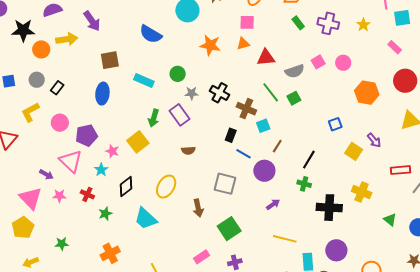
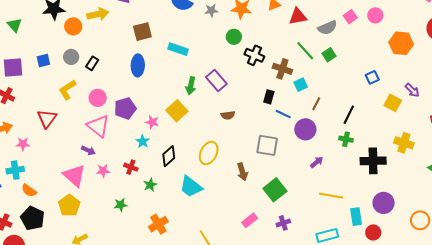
green circle: (178, 74) -> (234, 37), moved
gray star: (192, 93) -> (211, 10), moved
pink triangle: (71, 161) -> (98, 126), moved
green star: (62, 244) -> (121, 205), moved

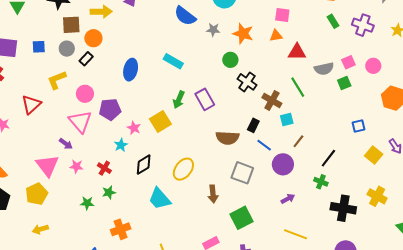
orange circle: (73, 26) -> (93, 38), moved
brown square: (142, 32) -> (71, 25), moved
green square: (329, 55) -> (344, 83), moved
brown semicircle: (228, 115) -> (227, 138), moved, size x1.6
green star: (150, 185) -> (109, 192), moved

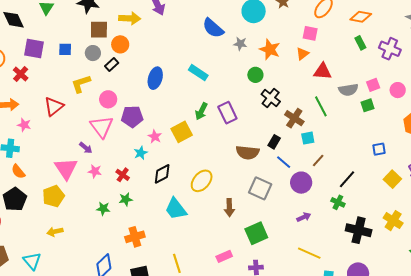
orange triangle: (276, 36) -> (303, 54), turned -32

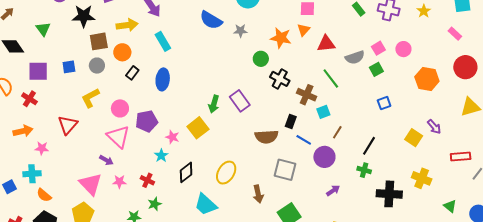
orange star: (270, 49) -> (281, 38), moved
black rectangle: (112, 64) -> (132, 73), moved
cyan rectangle: (198, 73) -> (163, 41), moved, turned 36
blue square: (379, 149) -> (384, 103), moved

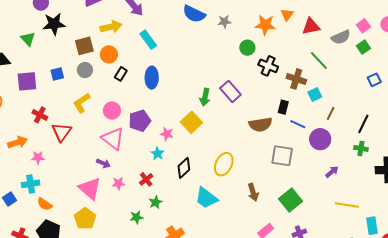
black star: (84, 16) -> (54, 24), moved
red cross: (29, 99) -> (40, 115), moved
red cross: (147, 180) -> (146, 179), turned 32
brown arrow: (258, 194) -> (253, 192), moved

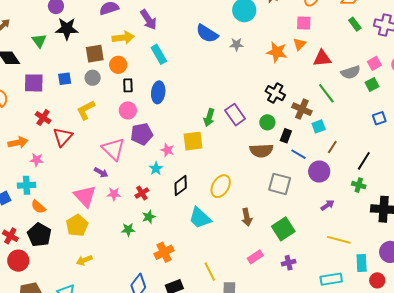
green circle: (247, 48) -> (267, 122), moved
black rectangle: (121, 74) -> (128, 85), turned -40
pink circle: (112, 111) -> (128, 110), moved
yellow square: (191, 122) -> (193, 141), turned 30

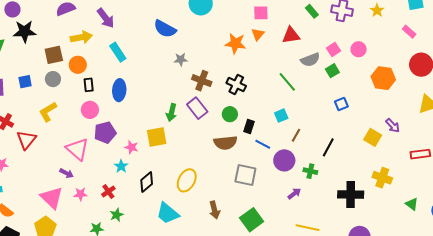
gray star: (236, 44) -> (181, 59), moved
red triangle: (322, 58) -> (291, 35), moved
brown cross: (302, 109) -> (202, 81), moved
green cross: (359, 185) -> (310, 171), moved

